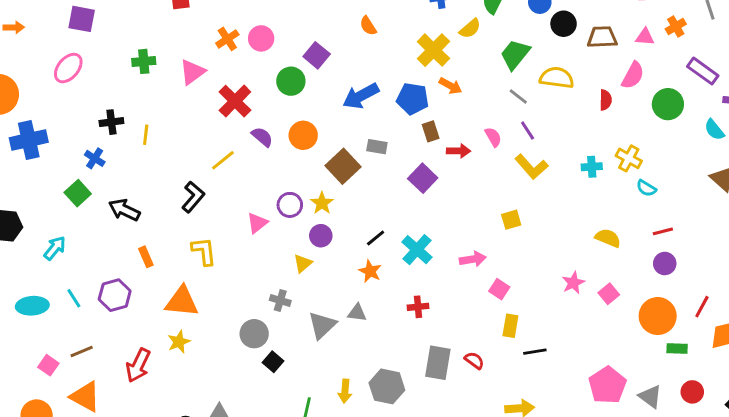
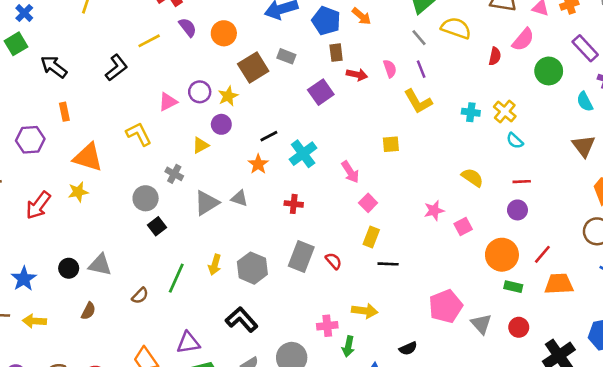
blue cross: (95, 158) -> (24, 13), moved
yellow L-shape: (204, 251) -> (139, 134), moved, turned -32
pink arrow: (473, 259) -> (350, 172), turned 55

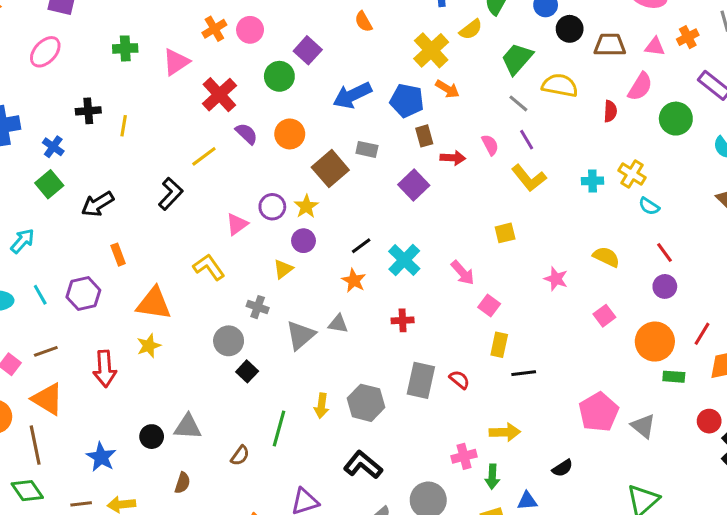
black arrow: (54, 67) -> (98, 204), turned -60
red line: (522, 182) -> (665, 253), turned 66
red arrow: (38, 205) -> (105, 369), turned -32
pink star: (434, 210) -> (556, 279), moved, turned -30
red circle: (519, 327) -> (709, 421), moved

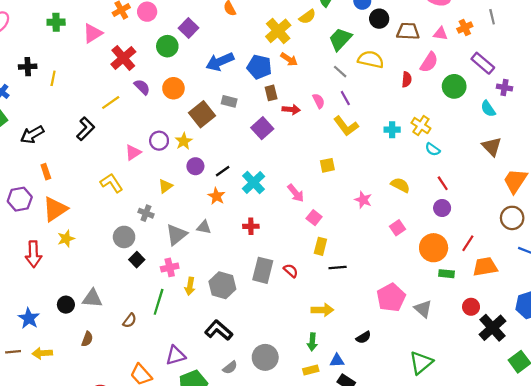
purple circle: (303, 241) -> (195, 166), moved
orange triangle: (154, 304) -> (55, 209), moved, turned -44
pink cross: (464, 456) -> (170, 267), moved

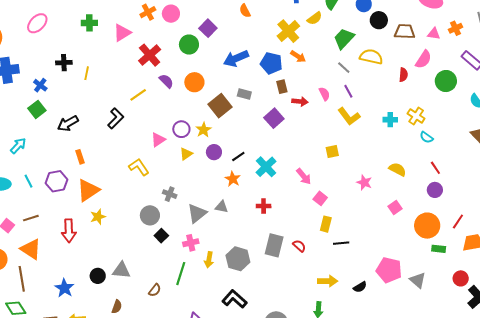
yellow triangle: (165, 186) -> (186, 154), moved
pink pentagon: (391, 298) -> (389, 270), turned -30
black semicircle: (363, 337) -> (360, 287), moved

